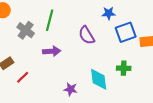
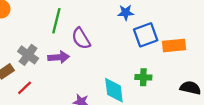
gray cross: (26, 30) -> (28, 55), moved
purple semicircle: (87, 35) -> (81, 38), moved

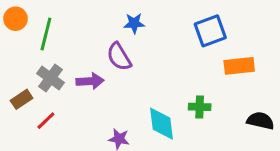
blue star: (126, 13) -> (134, 23), moved
green line: (56, 21) -> (46, 34), moved
blue square: (146, 35) -> (210, 31), moved

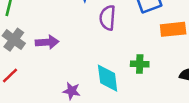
purple semicircle: (119, 57) -> (108, 18), moved, turned 35

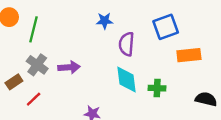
cyan diamond: (108, 78) -> (127, 80), moved

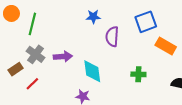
orange rectangle: (189, 55) -> (166, 46), turned 36
cyan diamond: (127, 80) -> (92, 71), moved

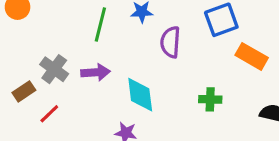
green line: (32, 24) -> (100, 25), moved

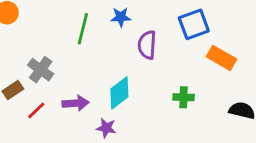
purple arrow: (96, 72) -> (76, 103), moved
cyan diamond: (140, 95) -> (119, 93), turned 60

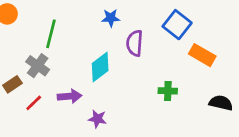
blue square: (194, 24) -> (177, 25), turned -32
green line: (83, 29) -> (51, 34), moved
cyan diamond: (119, 93) -> (100, 67), moved

